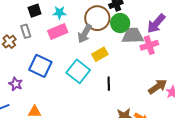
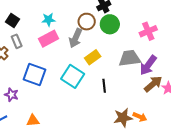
black square: (35, 11) -> (12, 21), moved, turned -32
brown circle: (97, 18) -> (87, 22), size x0.7
purple arrow: (156, 23) -> (148, 65), moved
gray trapezoid: (133, 36) -> (130, 58), moved
pink cross: (149, 45) -> (148, 31), moved

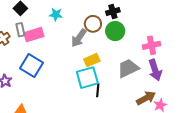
pink rectangle: (49, 39) -> (34, 35), moved
gray trapezoid: (130, 58) -> (128, 68), turned -30
purple arrow: (148, 65) -> (155, 70), moved, turned -65
cyan square: (73, 76) -> (87, 78), moved, turned 30

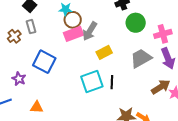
brown circle: (93, 24) -> (73, 20), moved
green circle: (115, 31) -> (136, 23), moved
pink rectangle: (34, 35) -> (74, 34), moved
cyan square: (87, 78) -> (92, 81), moved

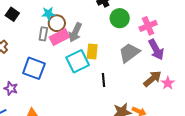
gray rectangle: (31, 27) -> (43, 34), moved, turned 32
yellow rectangle: (104, 52) -> (92, 52), turned -49
cyan square: (92, 81) -> (78, 61), moved

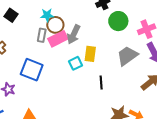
cyan square: (78, 61) -> (76, 63), size x0.6

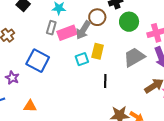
brown circle: (55, 25) -> (97, 17), moved

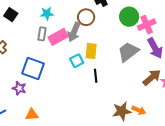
green circle: (129, 22) -> (129, 17), moved
purple star: (12, 78) -> (19, 88), moved
black line: (105, 81) -> (96, 76), moved

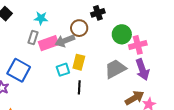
gray arrow: (74, 32) -> (65, 41), turned 36

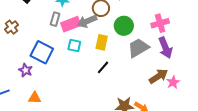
green circle: (122, 34) -> (124, 26), moved
cyan square: (63, 70) -> (74, 45), moved, turned 32
black line: (79, 87) -> (103, 67), turned 40

